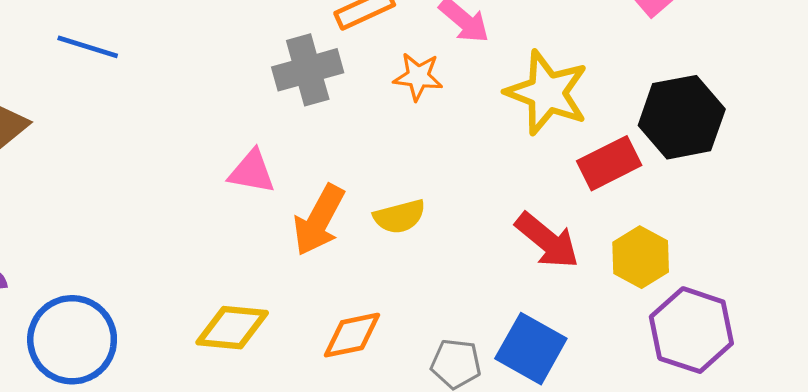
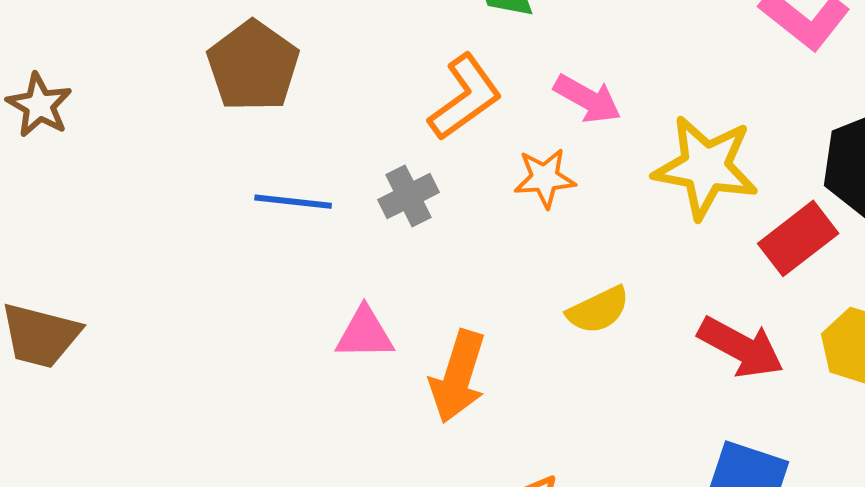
blue line: (88, 47) -> (293, 202), moved
gray cross: (308, 70) -> (409, 196), size x0.7
yellow semicircle: (399, 217) -> (598, 310), moved

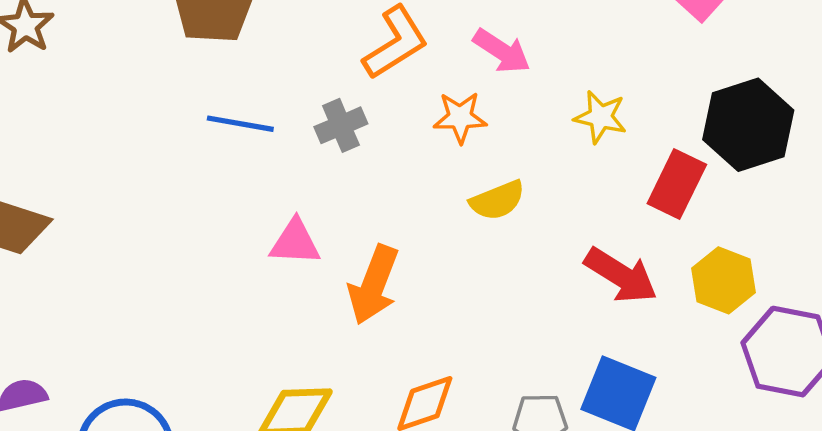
yellow star: (706, 167) -> (601, 117), size x0.6
red rectangle: (798, 238) -> (677, 184), turned -30
yellow semicircle: (598, 310) -> (497, 200), moved

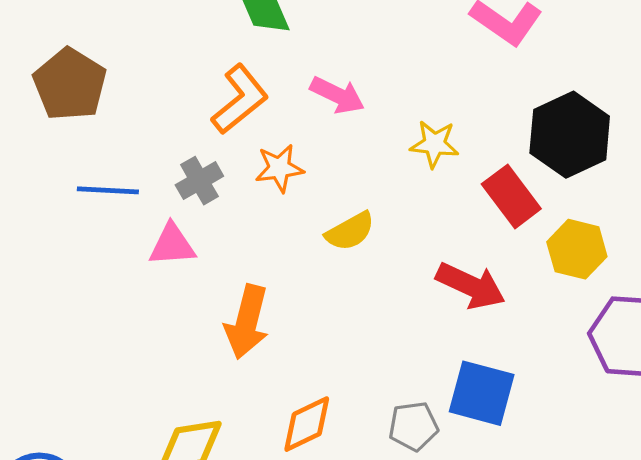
orange star: (460, 117) -> (279, 168), moved
red rectangle: (677, 184) -> (511, 196), turned -56
pink triangle: (295, 242) -> (172, 245), moved
yellow hexagon: (723, 280) -> (577, 249), moved

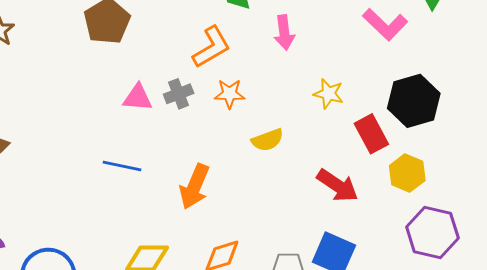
pink arrow: (337, 95) -> (284, 33), moved, turned 48
blue line: (108, 190) -> (122, 166), moved
pink triangle: (172, 245) -> (138, 98), moved

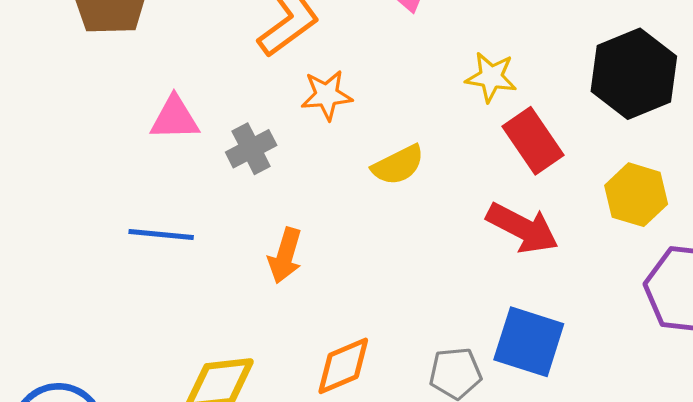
gray cross: (179, 94) -> (251, 149), moved
red rectangle: (371, 134) -> (533, 141), moved
orange arrow: (194, 186) -> (285, 255), size x0.7

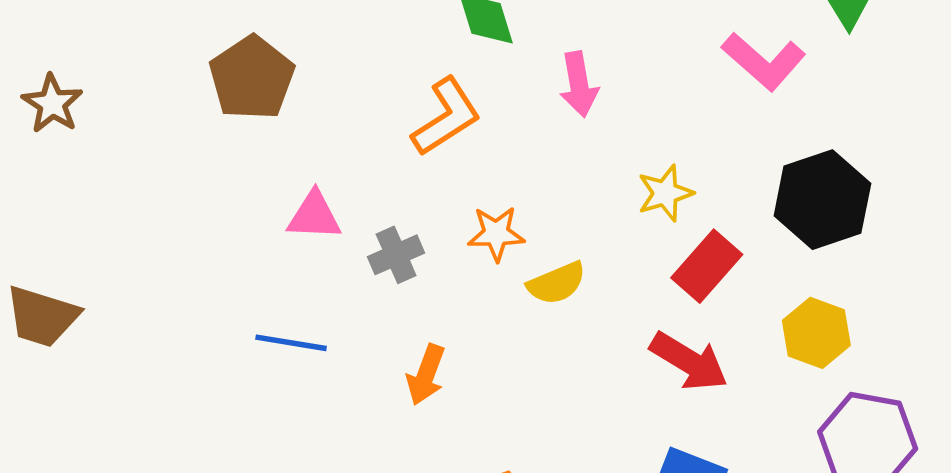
yellow star: (491, 77) -> (665, 193), turned -30
orange star: (327, 95) -> (496, 234), moved
red rectangle: (533, 141) -> (707, 266), turned 72

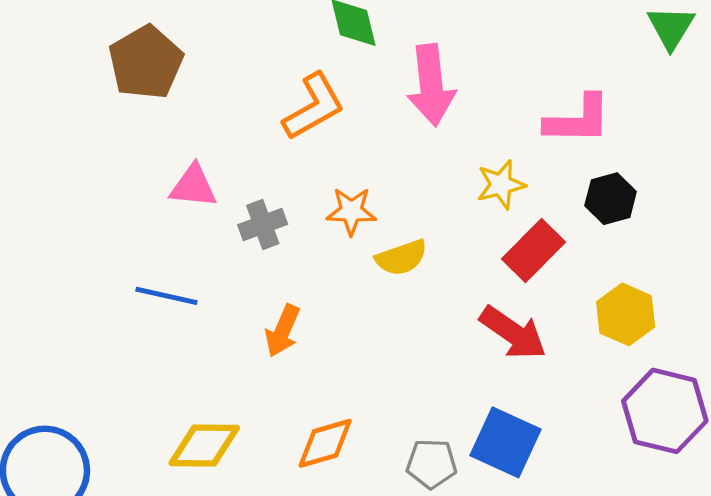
pink L-shape: (764, 61) -> (578, 120), moved, turned -44
pink arrow: (579, 84) -> (431, 85), size x1.4
black hexagon: (822, 200) -> (611, 199), moved, size x0.6

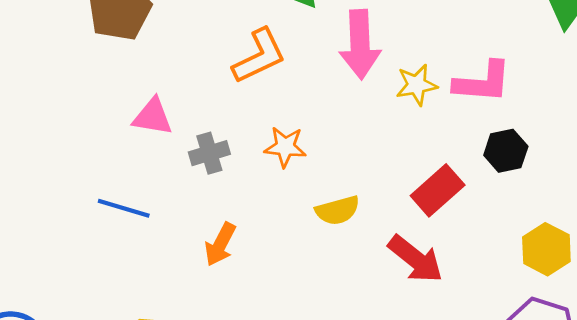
yellow star: (501, 185) -> (417, 85), moved
yellow semicircle: (401, 258) -> (338, 210), moved
yellow hexagon: (626, 314) -> (546, 249), moved

